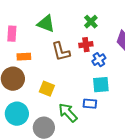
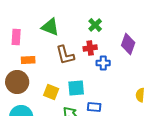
blue cross: (99, 60) -> (103, 63), turned 32
cyan square: (101, 85) -> (76, 88), moved

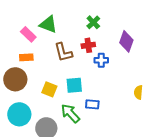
pink rectangle: (16, 37) -> (28, 34), moved, turned -49

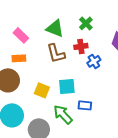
green triangle: (48, 24) -> (55, 28), moved
blue cross: (101, 60) -> (94, 61), turned -32

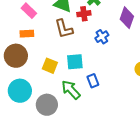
red cross: (81, 46) -> (84, 14), moved
blue rectangle: (85, 105) -> (93, 81), turned 64

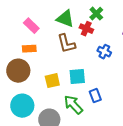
red cross: (84, 14) -> (86, 29), turned 32
blue cross: (102, 37) -> (104, 52), turned -32
yellow square: (50, 66) -> (52, 81), turned -35

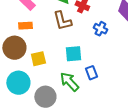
yellow square: (52, 81) -> (38, 59), moved

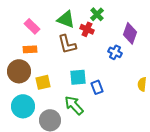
blue cross: (100, 29) -> (115, 52), moved
blue rectangle: (91, 73) -> (97, 87), moved

